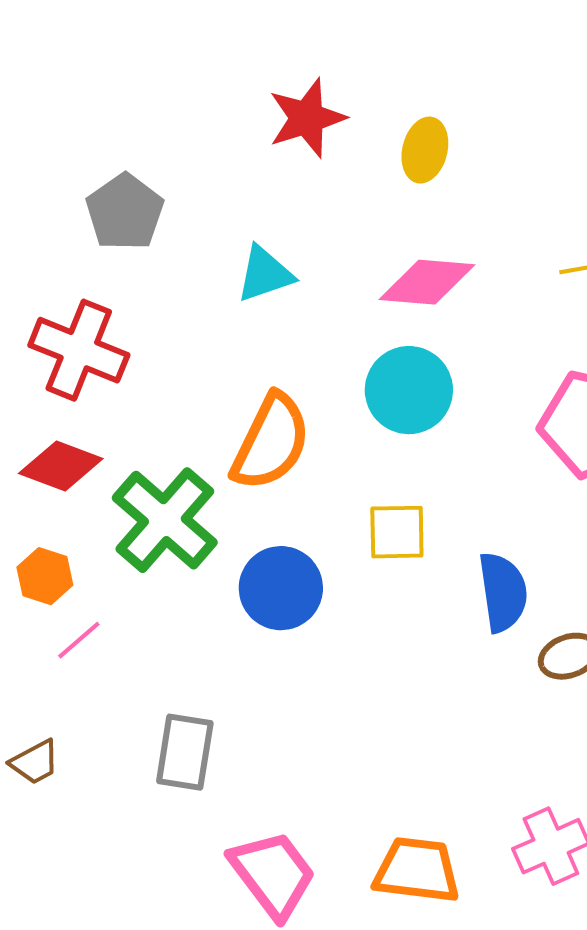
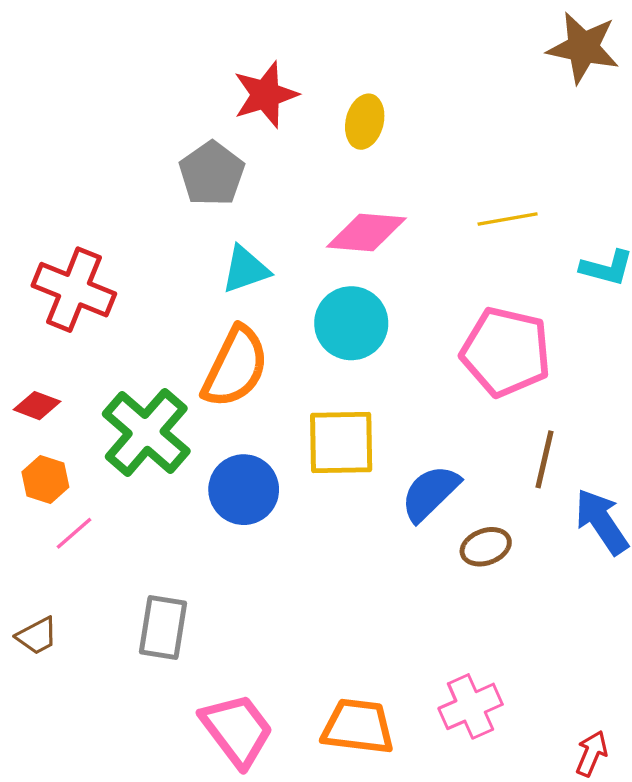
gray pentagon: (125, 212) -> (212, 174), moved
cyan triangle: (265, 274) -> (245, 269), moved
red diamond: (61, 466) -> (37, 406), moved, size x0.7
yellow square: (397, 532) -> (341, 443), size x1.4
blue semicircle: (503, 592) -> (430, 493), turned -126

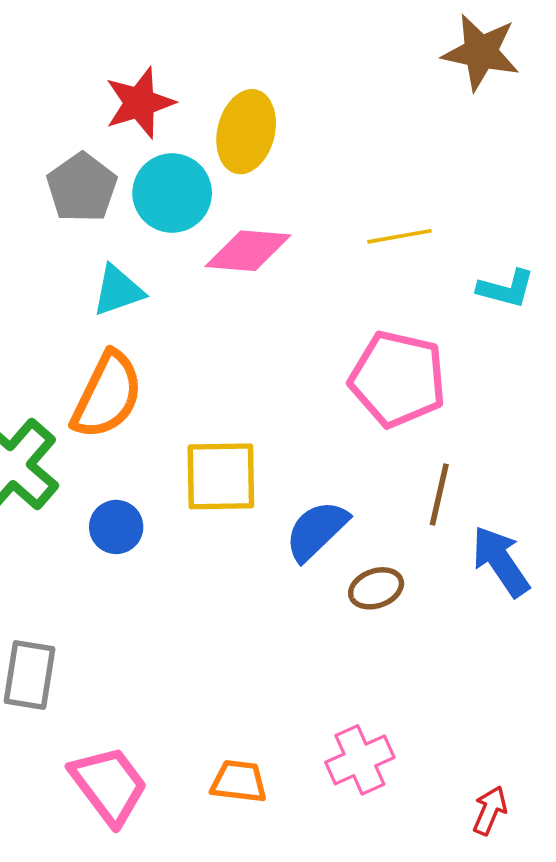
yellow ellipse: (365, 122) -> (246, 132), size x1.4
cyan circle: (351, 323) -> (172, 193), moved
blue circle: (244, 490) -> (116, 527), size x0.7
orange trapezoid: (358, 727) -> (239, 781), size x0.7

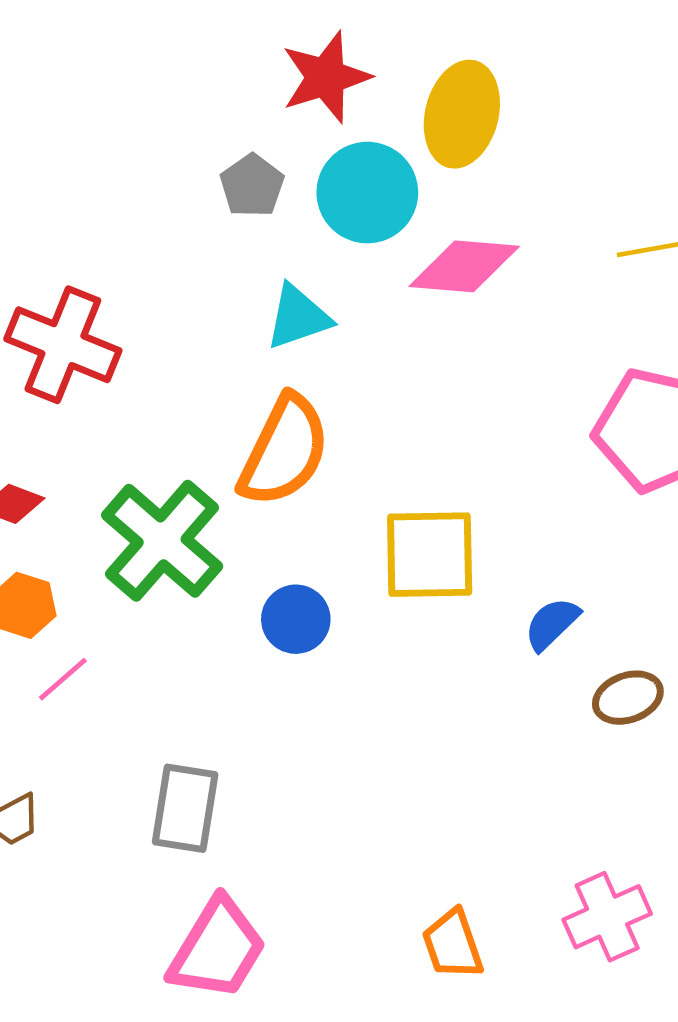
gray pentagon: (82, 188) -> (252, 186), size x0.7
blue semicircle: (317, 531) -> (552, 624), size x0.7
orange trapezoid: (239, 781) -> (453, 944), turned -116
pink trapezoid: (109, 785) -> (217, 949), moved, turned 68

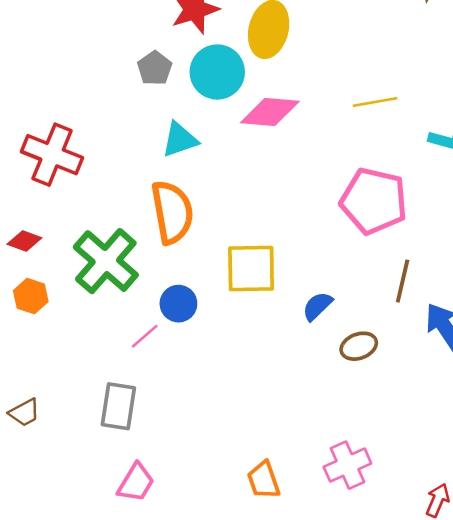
orange semicircle: (284, 451) -> (172, 212), turned -36
pink line: (63, 679) -> (145, 336), moved
pink trapezoid: (217, 949) -> (136, 483), size x0.7

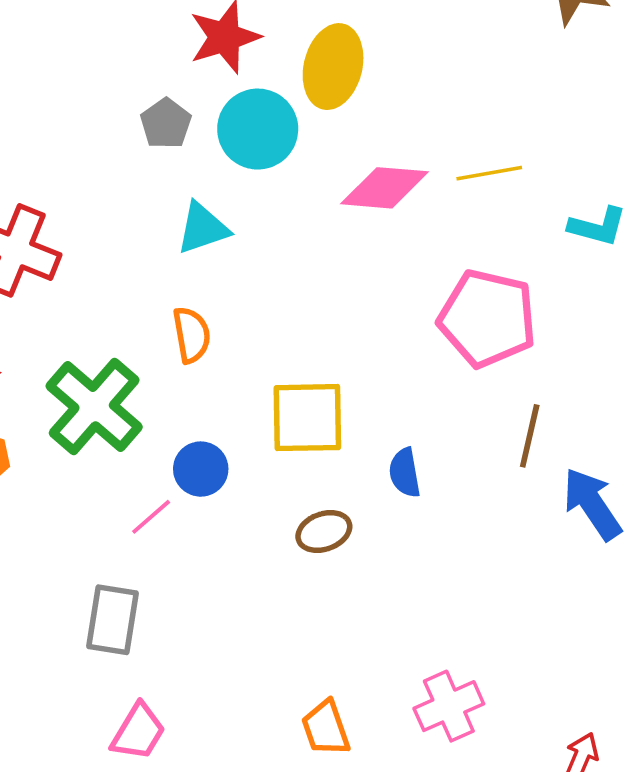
pink diamond: (270, 112) -> (385, 188), moved
orange semicircle: (172, 212) -> (192, 335), size x0.6
blue semicircle: (317, 306) -> (405, 473), turned -56
brown ellipse: (359, 346) -> (324, 531), moved

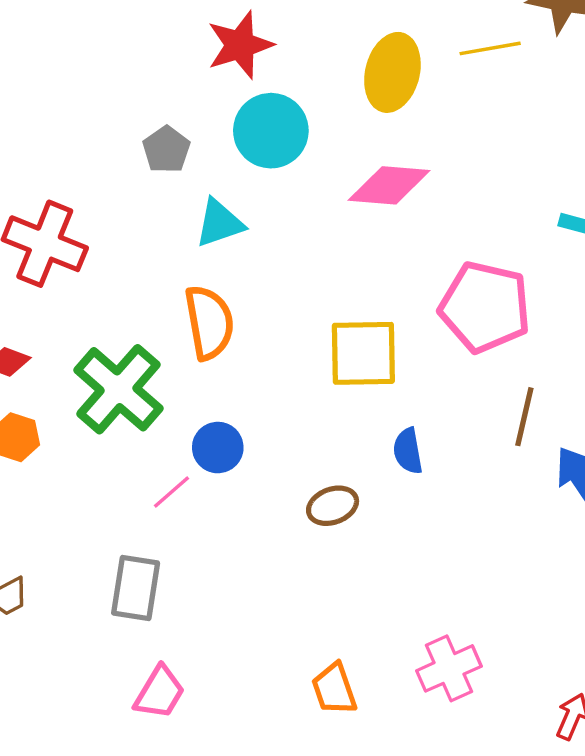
yellow ellipse: (333, 67) -> (392, 72), moved
gray pentagon: (166, 124) -> (166, 149), moved
yellow line: (489, 173) -> (490, 48), moved
orange semicircle: (192, 335) -> (209, 322), size x1.4
yellow square: (307, 418) -> (363, 353), moved

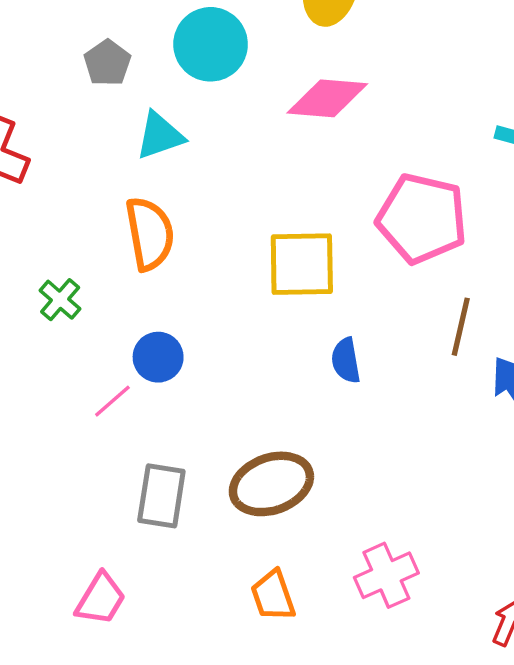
green cross: (118, 389) -> (60, 300), size x0.5
brown ellipse: (333, 506) -> (271, 484), moved, size x1.6
gray rectangle: (136, 588) -> (161, 496), moved

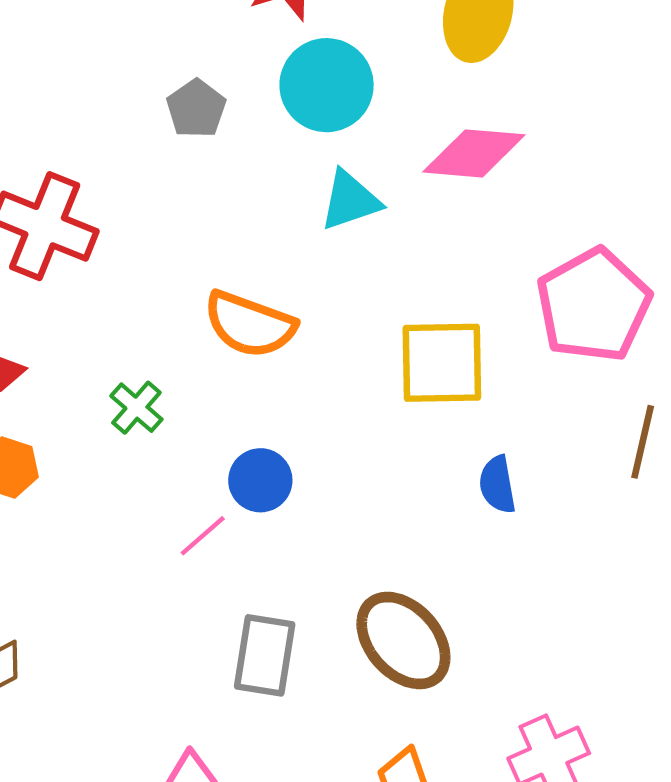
cyan triangle: (160, 136) -> (350, 200), moved
pink pentagon: (422, 218) -> (594, 305), turned 30
orange semicircle: (150, 234) -> (250, 324), turned 120
brown ellipse: (271, 484) -> (403, 640), turned 68

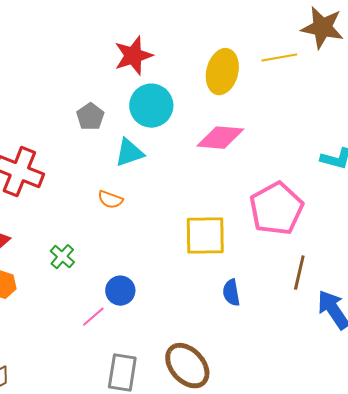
cyan triangle: (350, 200) -> (129, 153), moved
orange semicircle: (250, 324) -> (110, 200), moved, size x0.6

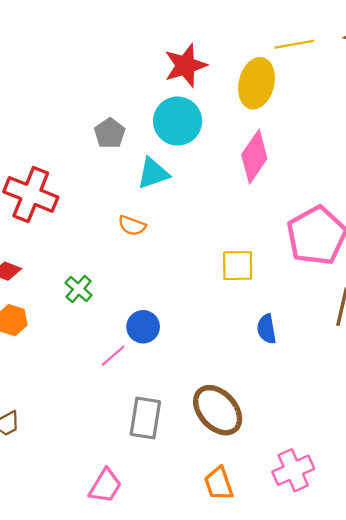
red star: (133, 56) -> (185, 65), moved
yellow line: (279, 58) -> (294, 44), moved
pink diamond: (220, 138) -> (254, 157), turned -60
yellow square: (205, 236) -> (238, 266), size x0.7

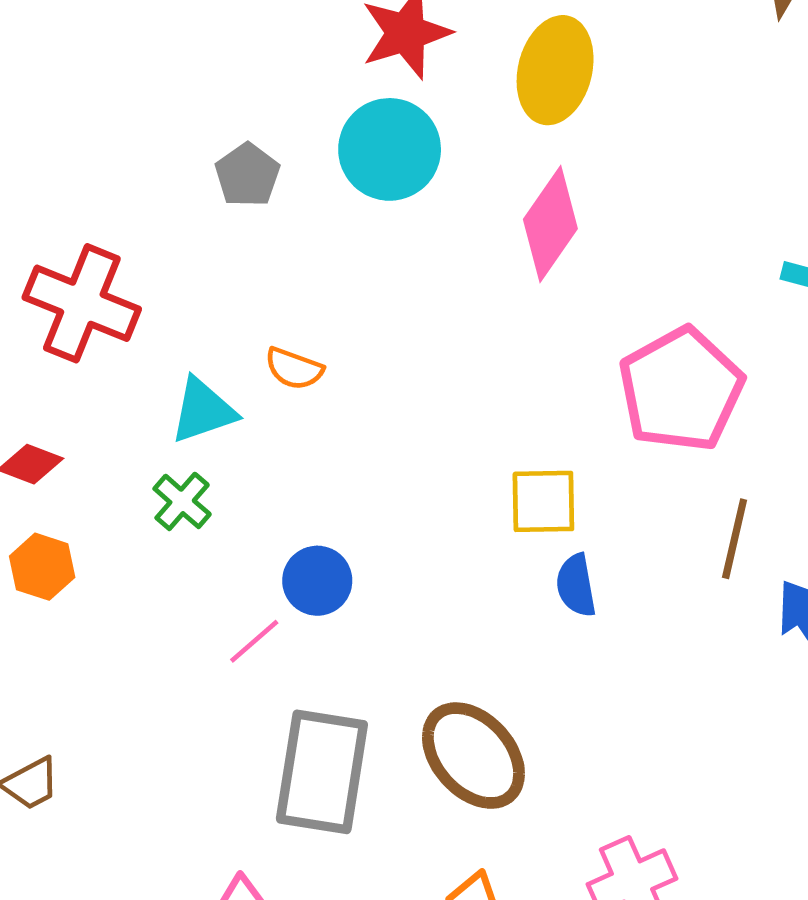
cyan triangle: (153, 173) -> (203, 411), moved
yellow square: (238, 266) -> (543, 501), moved
gray rectangle: (145, 418) -> (322, 772), size x1.4

